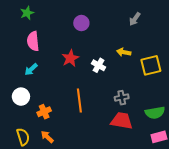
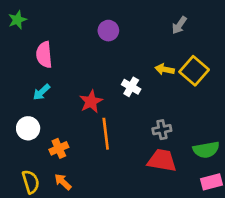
green star: (27, 13) -> (17, 20), moved
red star: (70, 58) -> (91, 102), moved
yellow square: (151, 65) -> (194, 71), moved, turned -35

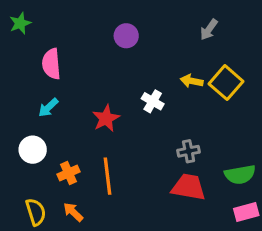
orange line: (106, 134) -> (107, 176), moved

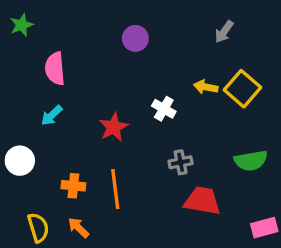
white circle: (33, 150) -> (20, 161), moved
gray cross: (189, 151) -> (181, 162), moved
orange cross: (69, 173) -> (73, 186), turned 30
green semicircle: (240, 175) -> (251, 161), moved

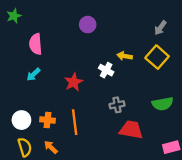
gray arrow: (224, 32) -> (160, 28), moved
yellow arrow: (206, 87) -> (125, 56), moved
white circle: (20, 161) -> (21, 120), moved

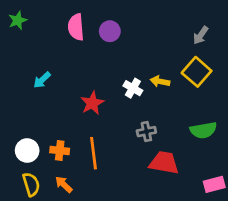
pink semicircle: (36, 44) -> (76, 27), moved
yellow arrow: (125, 56) -> (160, 81), moved
cyan arrow: (33, 74) -> (42, 80), moved

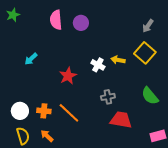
green semicircle: (203, 130) -> (150, 96), turned 60
orange line: (94, 153) -> (69, 113), turned -40

